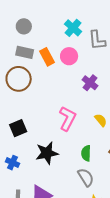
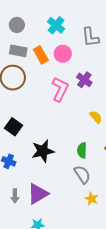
cyan cross: (73, 28) -> (56, 25), moved
pink L-shape: (67, 118) -> (60, 89), moved
black square: (18, 128) -> (13, 127), turned -30

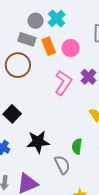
gray circle: (17, 25) -> (36, 21), moved
cyan cross: (56, 25) -> (57, 18), moved
gray semicircle: (82, 174) -> (62, 165), moved

